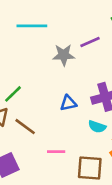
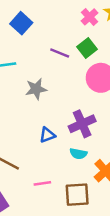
purple line: (90, 42) -> (60, 53), moved, turned 54

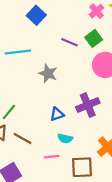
gray star: (36, 89) -> (48, 73), turned 30
cyan semicircle: (78, 154) -> (65, 138), moved

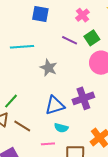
pink cross: (96, 11) -> (82, 15), moved
blue square: (36, 15) -> (40, 14), turned -36
blue triangle: (57, 114) -> (55, 105), size x1.5

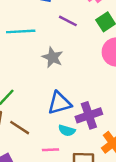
purple line: (70, 40) -> (68, 21), moved
purple cross: (83, 98) -> (89, 115), moved

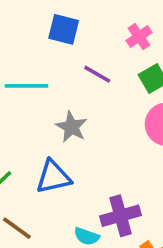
blue triangle: (59, 103) -> (53, 177), moved

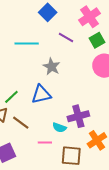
blue square: (64, 29) -> (48, 12), turned 30
pink cross: (139, 37) -> (90, 17), size x1.5

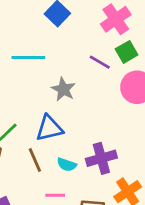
purple line: (66, 37) -> (100, 62), moved
brown line: (21, 123) -> (35, 160), moved, turned 30
cyan semicircle: (59, 128) -> (67, 165), moved

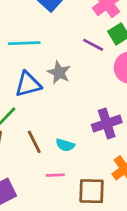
blue triangle: (49, 128) -> (28, 84), moved
purple cross: (101, 158) -> (107, 124), moved

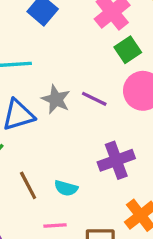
purple line: (93, 45) -> (94, 99), moved

